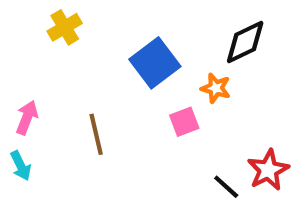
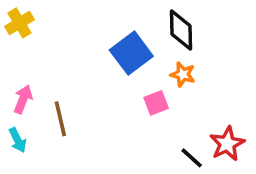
yellow cross: (65, 27) -> (19, 23), moved
black diamond: (245, 42) -> (181, 30), moved, turned -66
brown line: (96, 134) -> (60, 119), moved

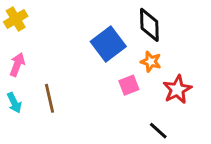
pink arrow: (23, 99) -> (17, 65), moved
cyan arrow: (18, 140) -> (14, 103), moved
red star: (227, 144) -> (177, 89), moved

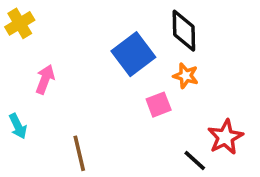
pink arrow: (17, 65) -> (45, 79), moved
red star: (177, 89) -> (225, 137), moved
brown line: (49, 98) -> (79, 153), moved

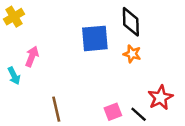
blue square: (133, 54) -> (95, 38), turned 32
pink square: (159, 105) -> (113, 112), moved
cyan arrow: (18, 126) -> (14, 76), moved

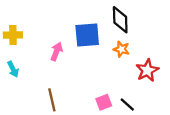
yellow cross: (14, 17) -> (13, 35), moved, turned 30
pink arrow: (32, 56) -> (57, 52), moved
red star: (160, 98) -> (147, 70), moved

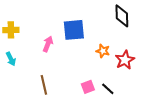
black diamond: (120, 20) -> (122, 16), moved
orange star: (121, 49) -> (103, 51), moved

